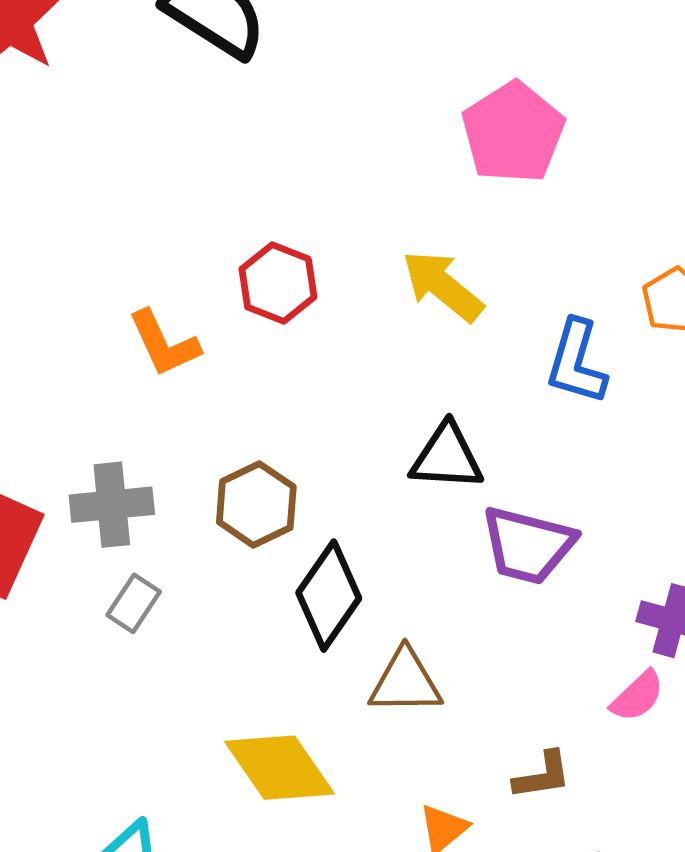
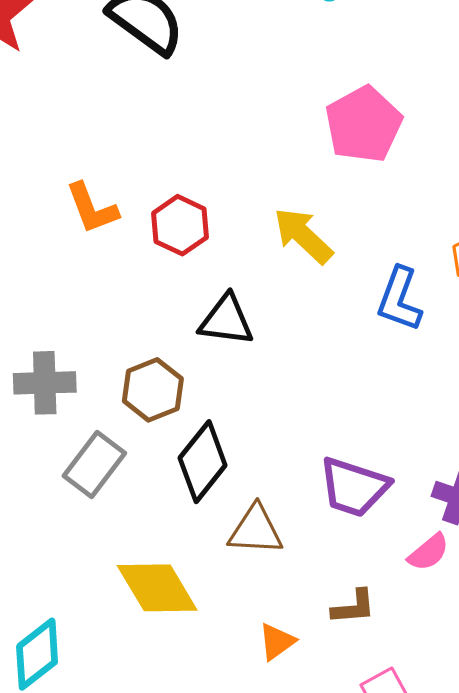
orange L-shape: (164, 344) -> (92, 208), moved
black triangle: (447, 457) -> (226, 320), moved
purple trapezoid: (528, 545) -> (354, 487), moved
gray rectangle: (134, 603) -> (94, 465), moved, size x1.5

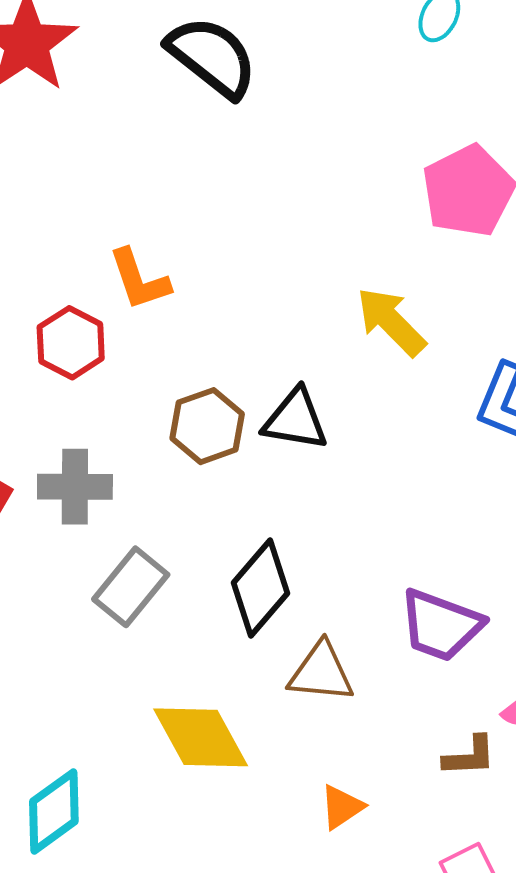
red hexagon: (180, 225) -> (71, 343), moved
brown hexagon: (153, 390) -> (207, 426), moved
brown L-shape: (353, 607) -> (470, 756), moved

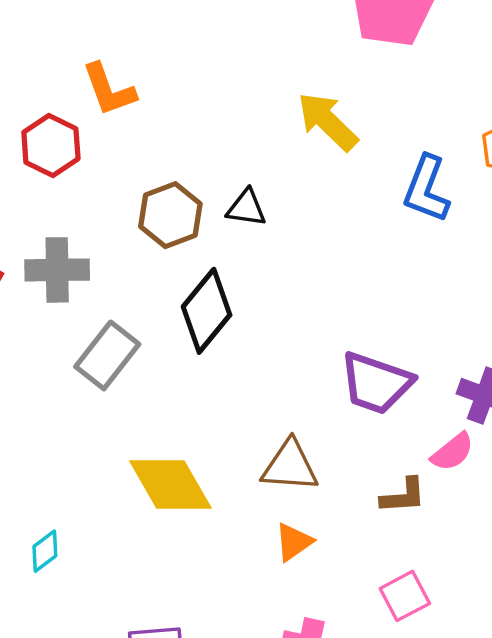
black triangle: (295, 420) -> (246, 208), size x0.7
black diamond: (261, 588) -> (207, 311), moved
brown triangle: (321, 672) -> (290, 466), moved
cyan diamond: (54, 811) -> (45, 551), size x0.6

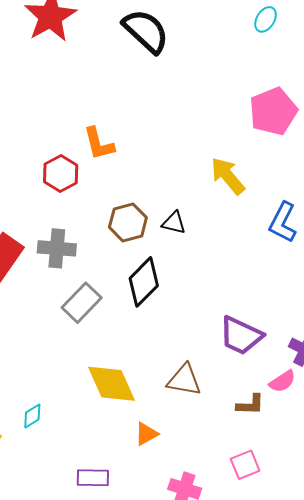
orange triangle: (294, 542) -> (146, 434), moved

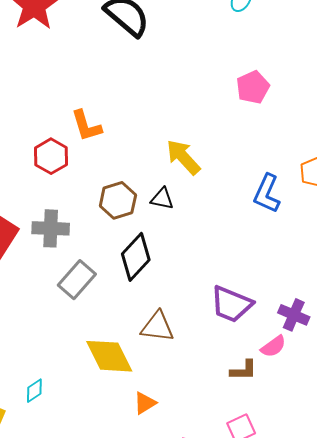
pink pentagon: (273, 111) -> (253, 87), size x0.7
yellow arrow: (228, 176) -> (183, 157), moved
brown triangle: (184, 380) -> (158, 327), moved

